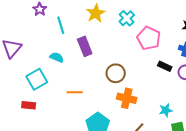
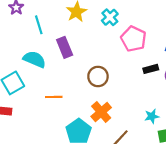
cyan semicircle: (57, 57) -> (34, 59), size x1.5
black rectangle: (165, 66) -> (151, 69), turned -40
orange cross: (127, 98) -> (101, 112), moved, turned 36

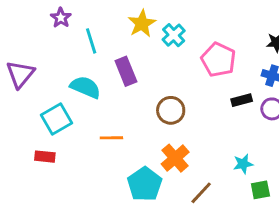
cyan cross: (110, 17) -> (174, 35), moved

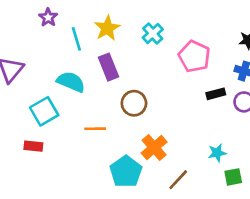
yellow star: (142, 24) -> (107, 28), moved
brown circle: (171, 110) -> (134, 103), moved

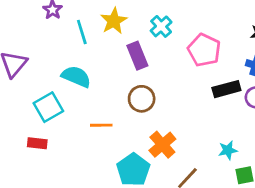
purple rectangle: (108, 67) -> (137, 56), moved
black rectangle: (216, 94) -> (226, 89), size x1.4

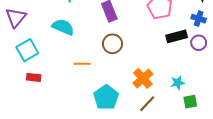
cyan square: (48, 107) -> (27, 50), moved
orange cross: (162, 145) -> (143, 78), moved

